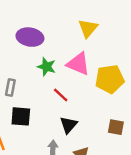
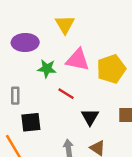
yellow triangle: (88, 28) -> (65, 24), moved
black triangle: (69, 125) -> (90, 117), moved

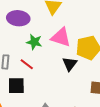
red line: (66, 94) -> (27, 64), moved
black triangle: (90, 117) -> (70, 64), moved

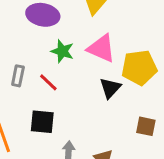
black square: (16, 86) -> (42, 122), moved

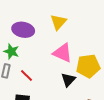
green star: (62, 51) -> (11, 51), moved

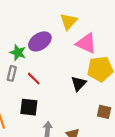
purple ellipse: (23, 30) -> (40, 41), moved, turned -45
pink triangle: (63, 53) -> (86, 43), moved

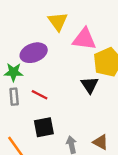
purple ellipse: (40, 41) -> (34, 53), turned 30

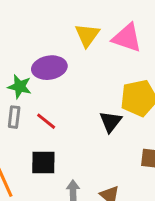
pink triangle: (84, 39) -> (127, 38), moved

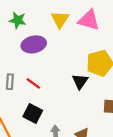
green star: (20, 87) -> (18, 20), moved
black square: (43, 162) -> (33, 114), turned 30

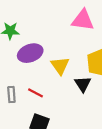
yellow triangle: (60, 19) -> (60, 66), moved

